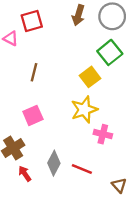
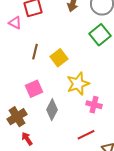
yellow square: (90, 77) -> (59, 58), moved
gray diamond: (54, 163) -> (52, 110), moved
red line: (82, 169) -> (86, 135), moved, turned -48

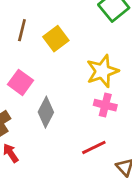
yellow star: (78, 84) -> (102, 71), moved
pink square: (34, 89) -> (20, 82), turned -30

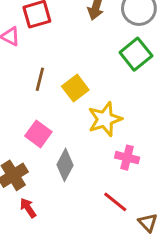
yellow star: (102, 71) -> (105, 119), moved
red line: (94, 147) -> (115, 202), turned 65

